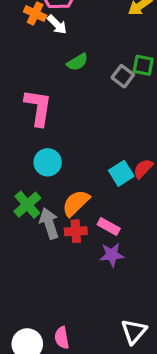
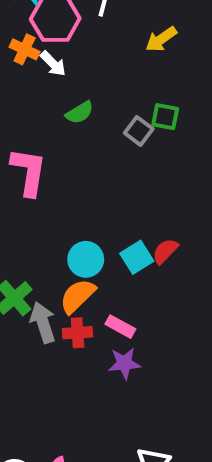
cyan circle: (48, 162) -> (86, 259), moved

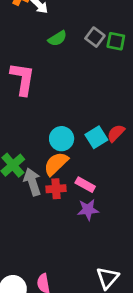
gray square: (139, 131) -> (95, 37), moved

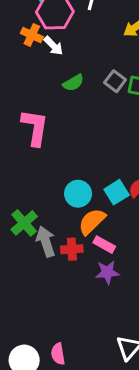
orange semicircle: (56, 164) -> (92, 221), moved

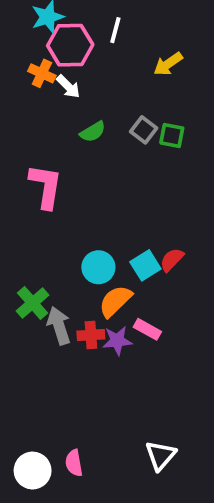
pink rectangle: (104, 245) -> (147, 329), moved
purple star: (107, 272) -> (117, 341), moved

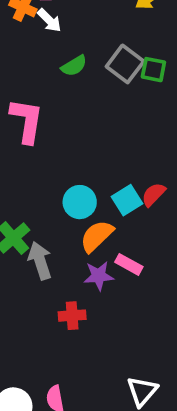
gray square: (144, 130) -> (125, 64), size x1.4
red cross: (91, 335) -> (72, 316), moved

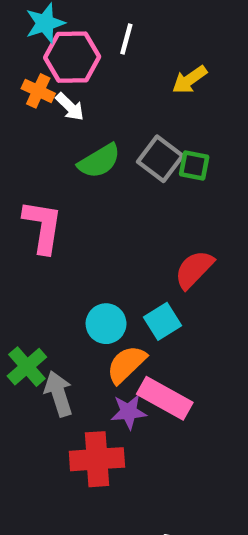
green semicircle: (74, 66) -> (99, 161), size x1.4
red semicircle: (153, 194) -> (194, 269), moved, size x1.4
pink rectangle: (129, 264) -> (165, 398), size x1.6
red cross: (72, 316) -> (97, 459), size x1.6

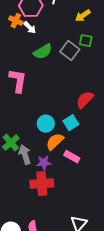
green square: (194, 165) -> (86, 41), moved
pink rectangle: (165, 398) -> (72, 157), size x0.7
purple star: (129, 412) -> (44, 163), moved

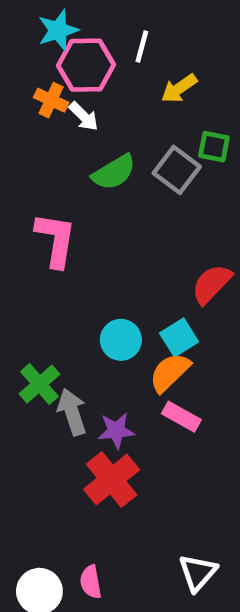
yellow arrow: (83, 16) -> (179, 88), moved
orange semicircle: (55, 142) -> (170, 372), moved
red cross: (42, 184) -> (112, 479), turned -35

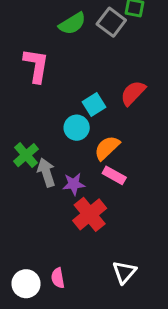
cyan square: (179, 337) -> (94, 105), moved
red cross: (112, 479) -> (90, 214), moved

